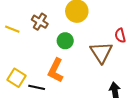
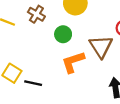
orange L-shape: (56, 70) -> (73, 62), moved, turned 45

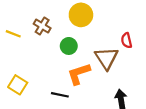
black line: (33, 83) -> (60, 95), moved

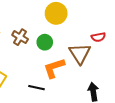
brown cross: (42, 26) -> (20, 37), moved
red semicircle: (126, 40) -> (98, 37), turned -88

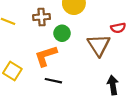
brown cross: (20, 37) -> (42, 17), moved, turned -35
orange L-shape: (54, 68) -> (46, 56), moved

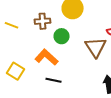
orange L-shape: (46, 56) -> (47, 57), turned 60

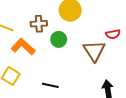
orange L-shape: (47, 57) -> (23, 47), moved

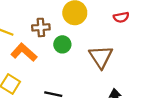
red semicircle: (113, 34) -> (121, 17), moved

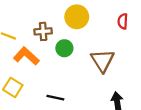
red semicircle: (121, 17) -> (123, 21), turned 104

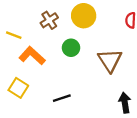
brown cross: (43, 31) -> (49, 20), moved, turned -30
black line: (55, 98) -> (62, 98), turned -30

